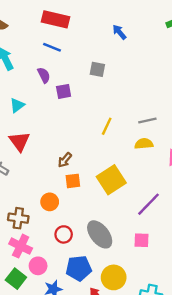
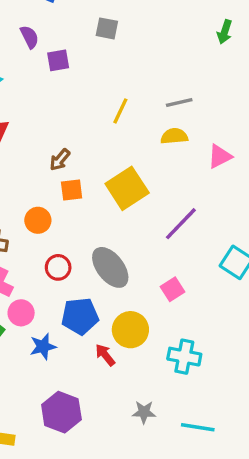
pink square: (142, 240) -> (173, 289), moved, turned -35

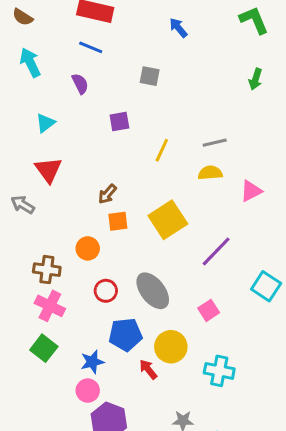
purple square: (58, 60) -> (119, 121), moved
pink circle: (21, 313) -> (88, 391), moved

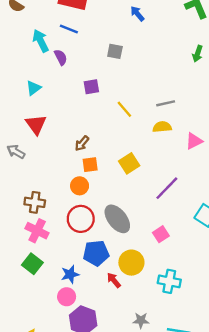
cyan arrow: (30, 62) -> (41, 41), moved
yellow line: (162, 150) -> (124, 109), turned -66
yellow square: (168, 220) -> (129, 163), size x0.7
orange circle: (88, 248) -> (80, 186), moved
red circle: (106, 291) -> (81, 219), size x1.5

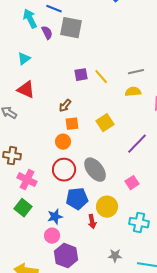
gray square: (115, 51) -> (71, 28), moved, size x1.6
purple square: (91, 87) -> (81, 75), moved
red triangle: (36, 125) -> (26, 90), turned -30
brown cross: (35, 202) -> (12, 156), moved
red arrow: (114, 280) -> (92, 222), turned -152

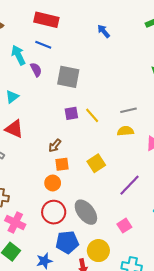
gray square: (71, 28) -> (68, 77), moved

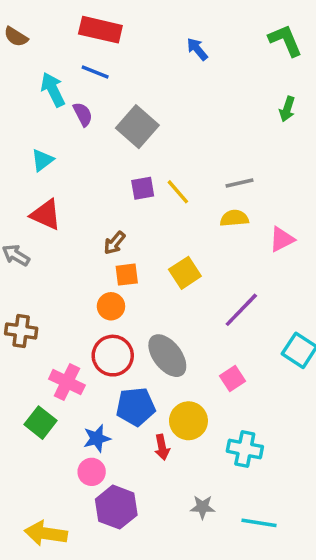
gray square: (68, 77) -> (137, 127), turned 30
pink cross: (15, 222) -> (67, 382), moved

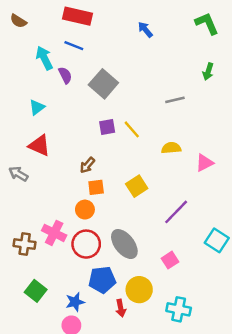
gray line: (240, 183) -> (175, 100), moved
brown cross: (21, 331) -> (25, 244), moved
pink cross: (67, 382) -> (54, 233), moved

